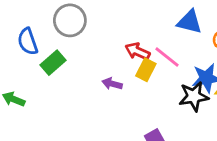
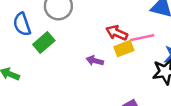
pink line: (167, 57) -> (142, 38), turned -50
yellow rectangle: (146, 70) -> (124, 49), turned 42

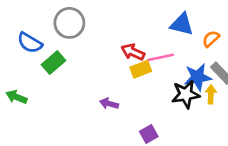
blue semicircle: (22, 24) -> (30, 43), turned -40
purple arrow: (95, 61) -> (109, 104), moved

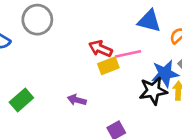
green rectangle: (54, 63) -> (21, 100), moved

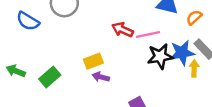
yellow rectangle: (108, 66) -> (93, 61), moved
black star: (153, 91) -> (160, 56), moved

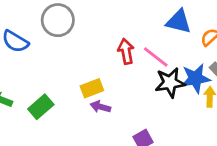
red arrow: (123, 30) -> (126, 51), turned 55
pink line: (148, 34) -> (156, 57), turned 50

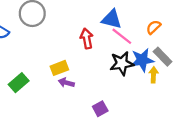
blue triangle: (179, 22) -> (112, 19), moved
pink line: (156, 57) -> (122, 36), moved

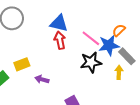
blue triangle: (112, 19) -> (59, 23), moved
blue star: (142, 60) -> (109, 45), moved
yellow rectangle: (59, 68) -> (22, 64), moved

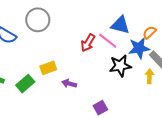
blue triangle: (59, 23) -> (120, 25), moved
pink line: (91, 38) -> (108, 41), moved
red arrow: (60, 40) -> (88, 43), turned -138

